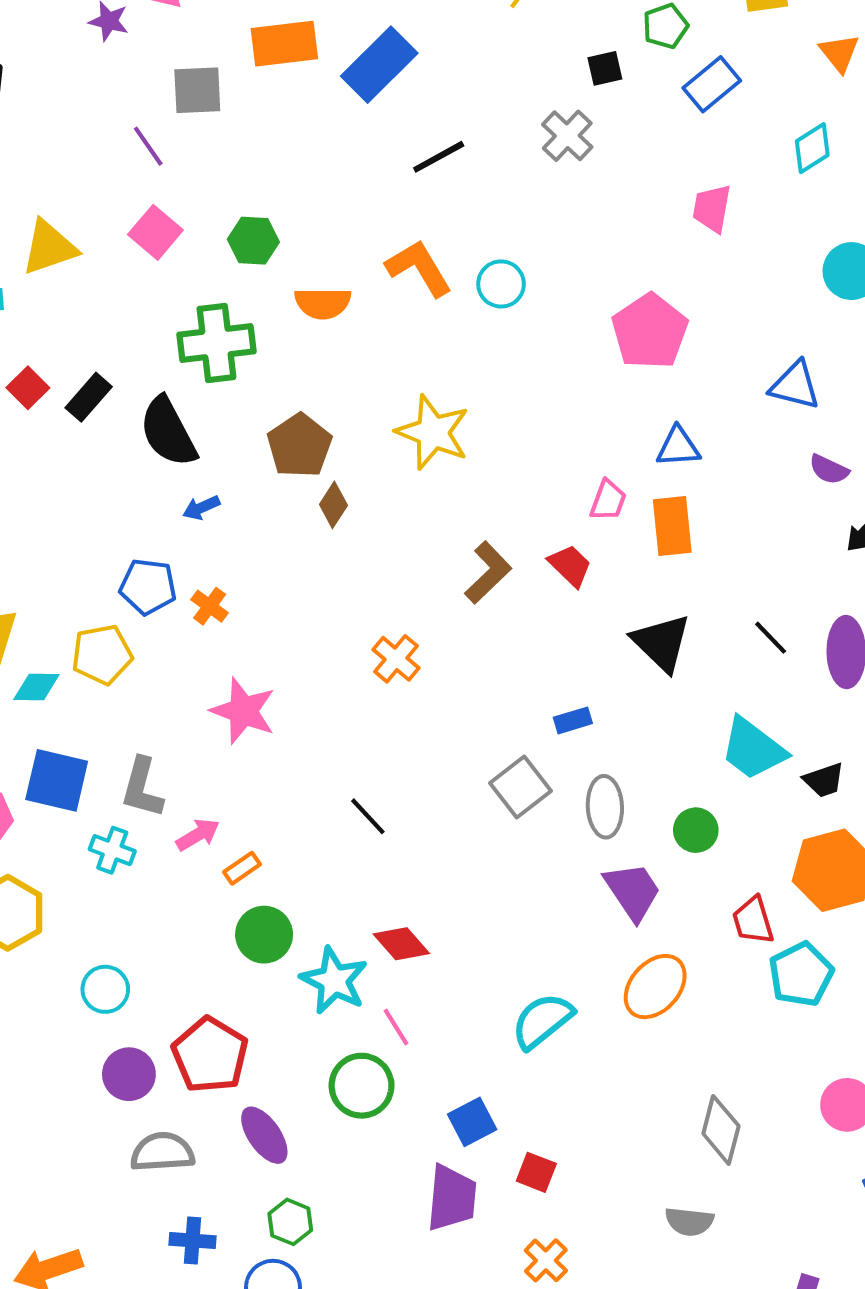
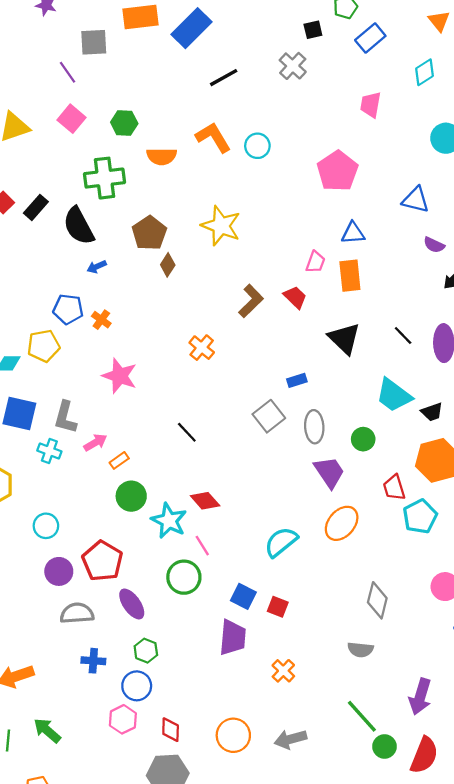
blue square: (472, 1122) -> (243, 596), turned -35
red square: (536, 1172) -> (278, 607), moved

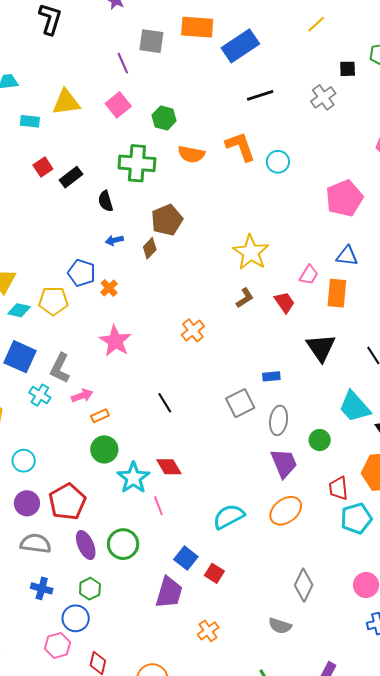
black semicircle: (79, 226) -> (106, 201), size x0.6
yellow star: (221, 226) -> (251, 252), moved
brown diamond: (168, 265) -> (150, 248), moved
brown L-shape: (251, 301) -> (245, 298), size x0.7
green circle: (184, 577) -> (123, 544), moved

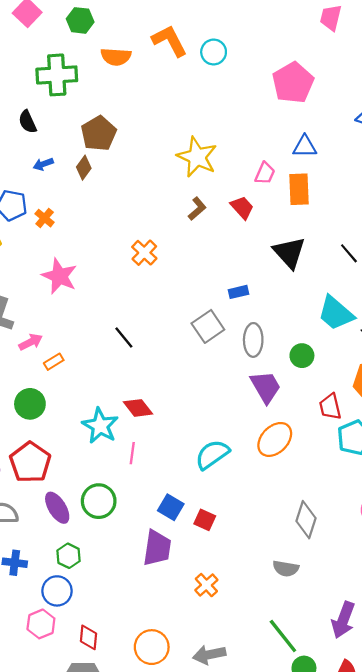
green circle: (104, 449) -> (30, 404), moved
pink line: (158, 506) -> (132, 453), turned 36

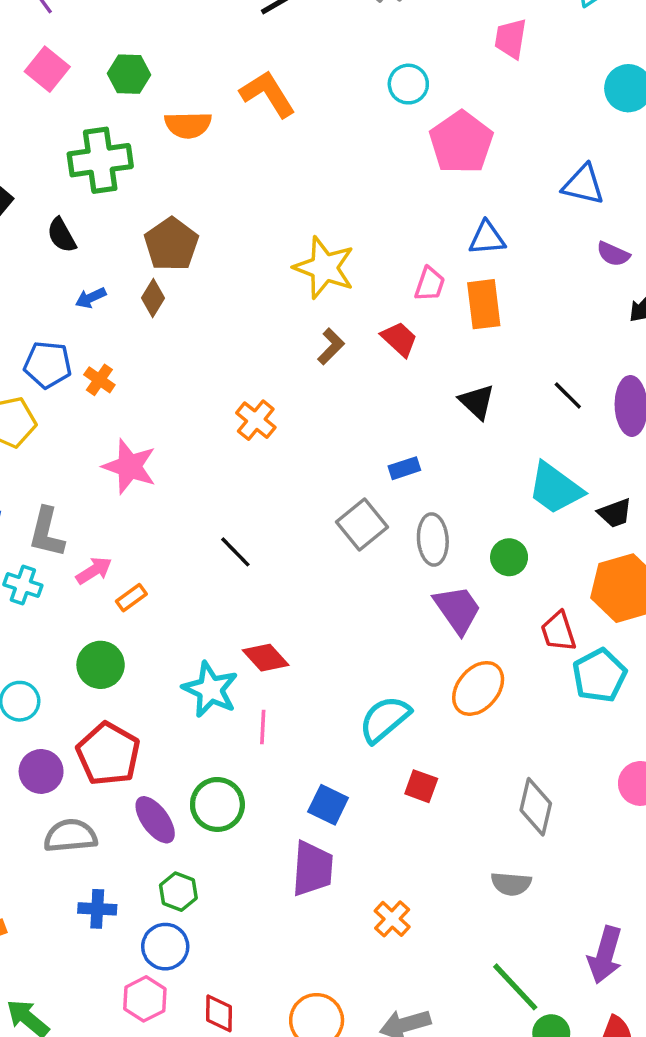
cyan circle: (214, 52) -> (408, 84), moved
black triangle: (289, 253) -> (477, 402), size x0.7
red square: (205, 520) -> (421, 786), moved

